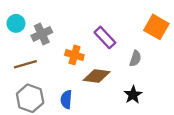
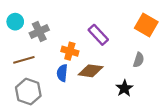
gray semicircle: (135, 58) -> (139, 60), moved
blue semicircle: (66, 99) -> (62, 73), moved

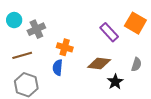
purple rectangle: (98, 35) -> (109, 32), moved
gray semicircle: (139, 60) -> (136, 65), moved
brown diamond: (91, 71) -> (99, 63), moved

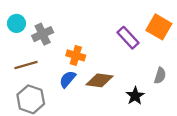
brown diamond: (99, 63) -> (100, 80), moved
blue semicircle: (58, 68) -> (68, 79), turned 35

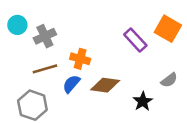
brown line: (26, 65) -> (45, 69), moved
gray semicircle: (160, 76) -> (169, 80), turned 35

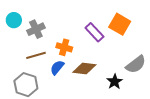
orange square: (168, 29) -> (120, 24), moved
purple rectangle: (135, 40) -> (94, 32), moved
gray semicircle: (169, 80) -> (136, 64), size x1.5

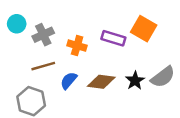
purple rectangle: (94, 32) -> (113, 38), turned -30
orange cross: (64, 47) -> (77, 46), moved
black star: (115, 82) -> (135, 81), moved

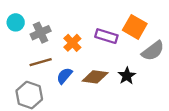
orange cross: (77, 46) -> (72, 43), turned 30
gray semicircle: (163, 77) -> (153, 51), moved

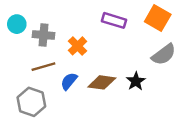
orange square: (135, 27) -> (158, 18), moved
gray cross: (41, 33) -> (43, 35), turned 30
purple rectangle: (106, 36) -> (114, 20), moved

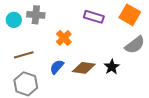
gray cross: (43, 35) -> (36, 15), moved
brown line: (43, 67) -> (24, 55), moved

